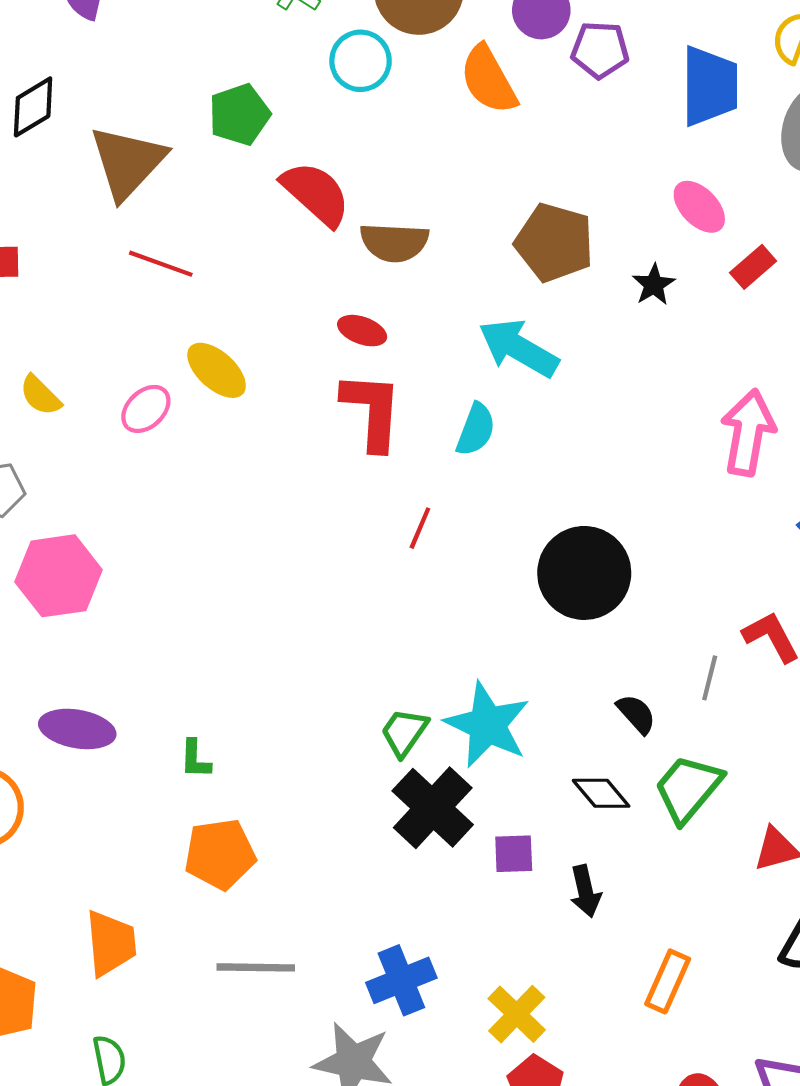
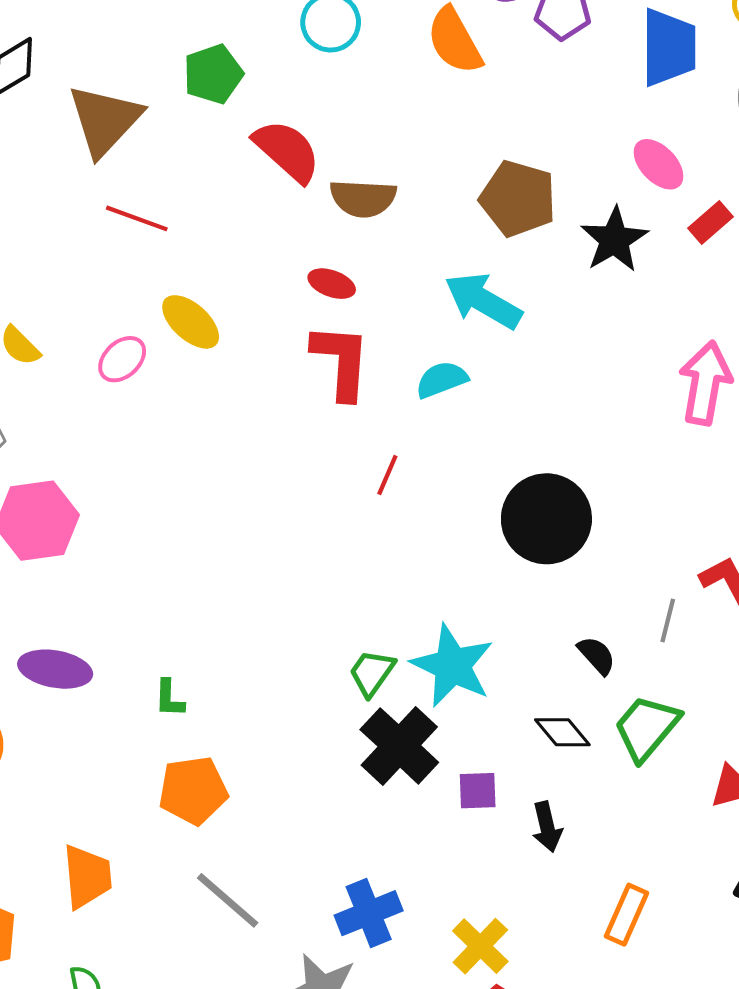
black star: (654, 285) -> (614, 240), size x1.6
cyan semicircle: (476, 429) -> (442, 380), turned -132
gray line: (256, 967) -> (228, 900), turned 40

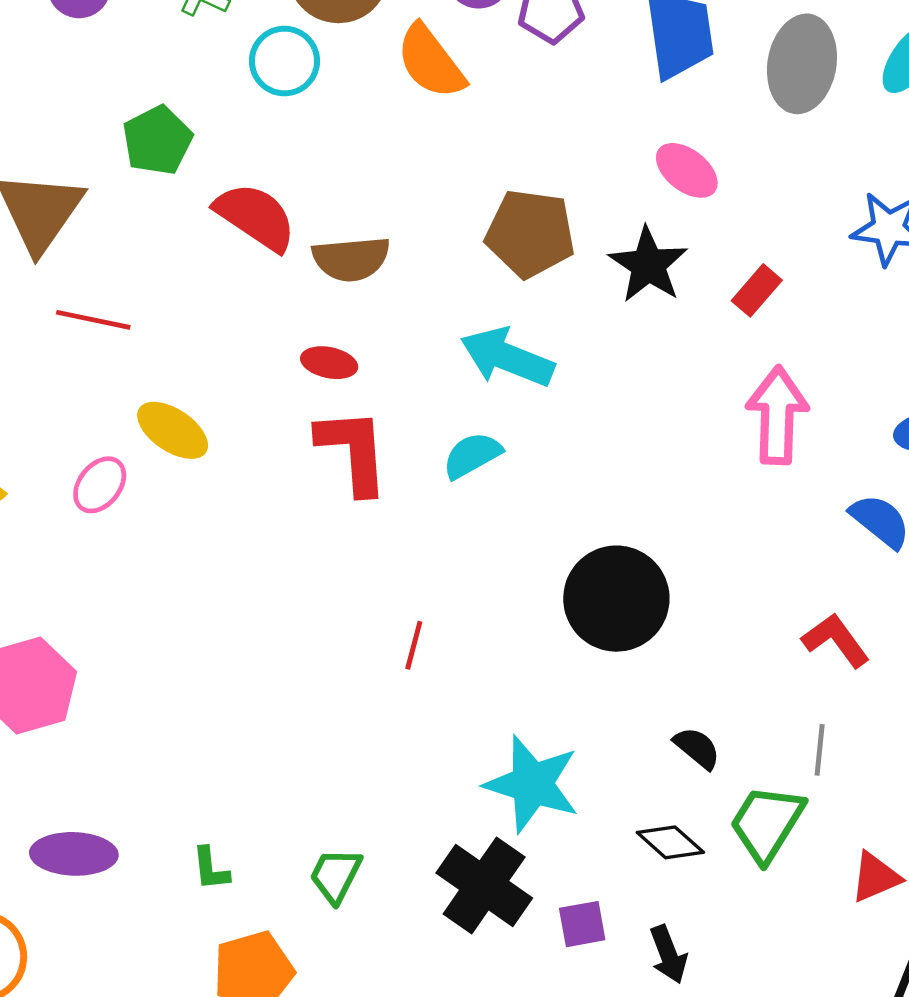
red rectangle: (710, 223) -> (757, 290), moved
red line: (387, 475) -> (414, 645), moved
gray line: (668, 621) -> (820, 750), moved
green trapezoid: (372, 673) -> (336, 875), moved

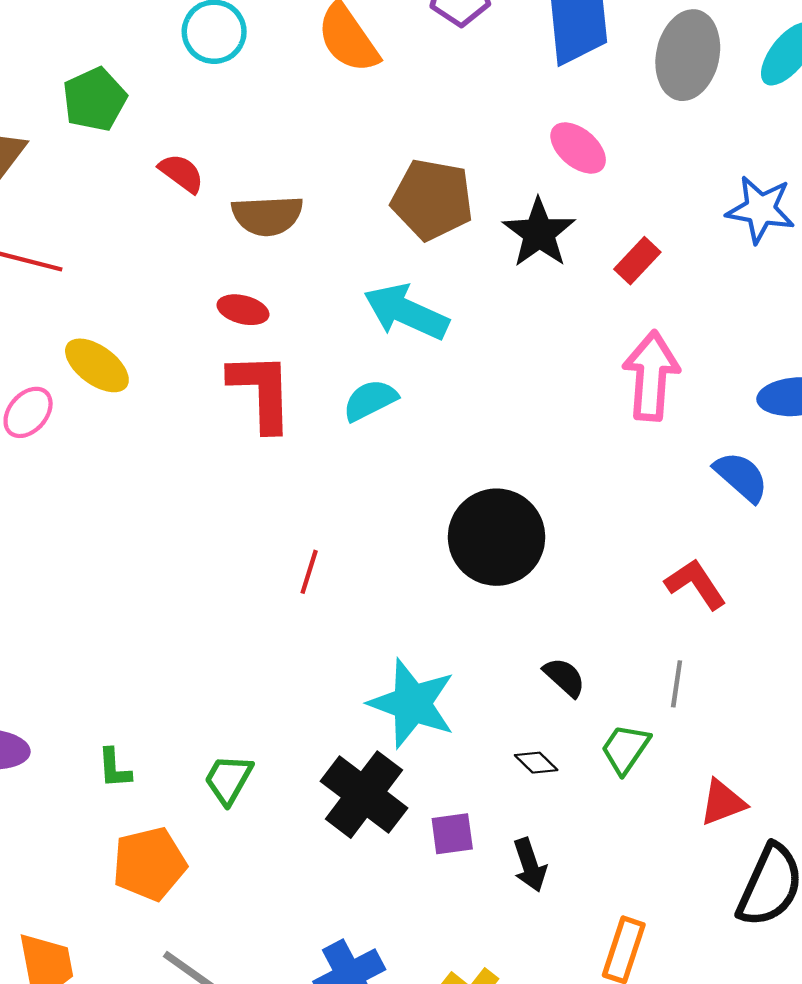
red semicircle: (256, 217) -> (181, 173), size x0.6
green trapezoid: (767, 823) -> (625, 749), size x0.7
black diamond: (670, 842) -> (536, 763), size x0.7

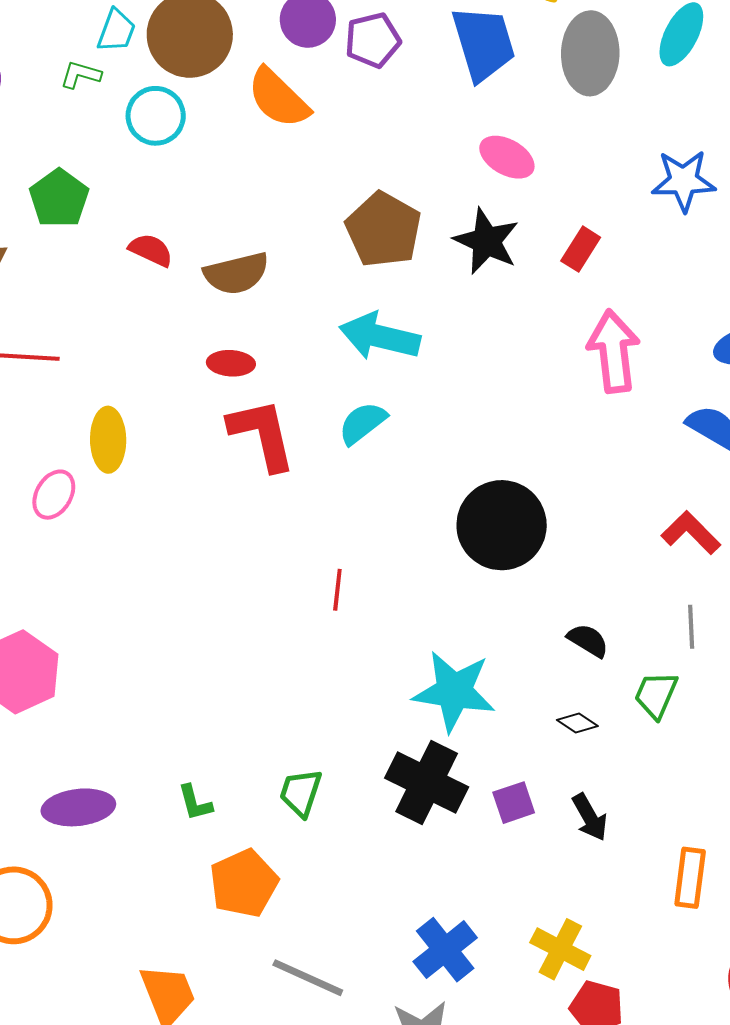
brown pentagon: (432, 199) -> (383, 230), turned 30
yellow ellipse: (97, 365) -> (108, 440), turned 64

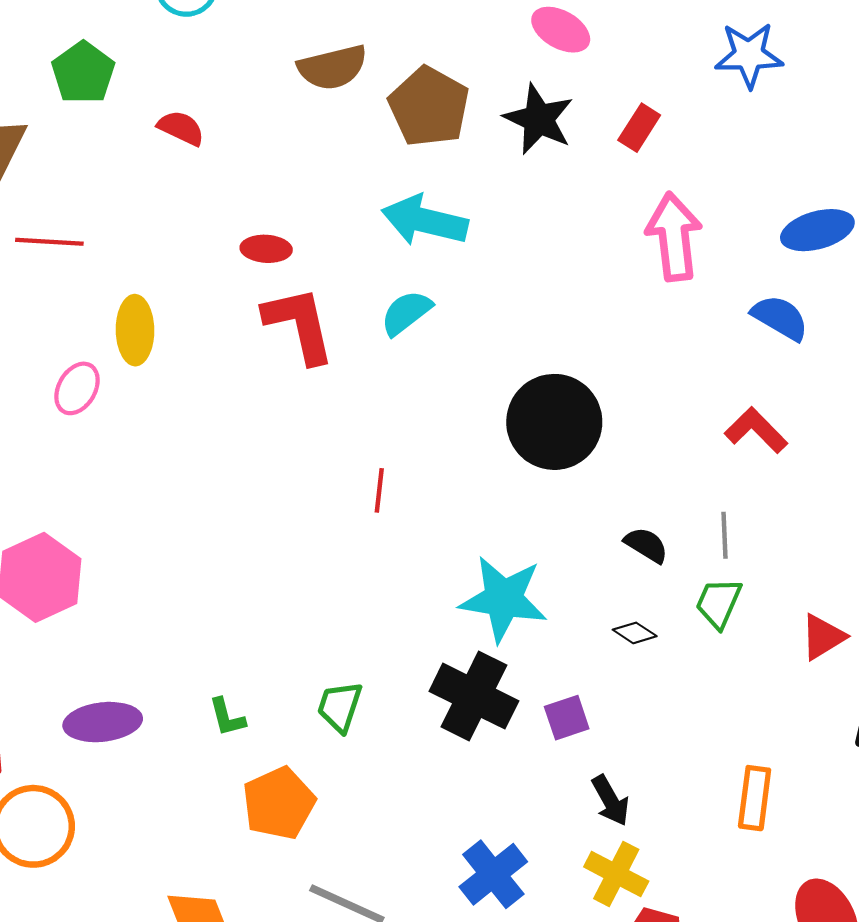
brown semicircle: (236, 273) -> (332, 67), moved
gray line: (691, 627) -> (725, 535), moved
black arrow: (590, 817) -> (610, 800), moved

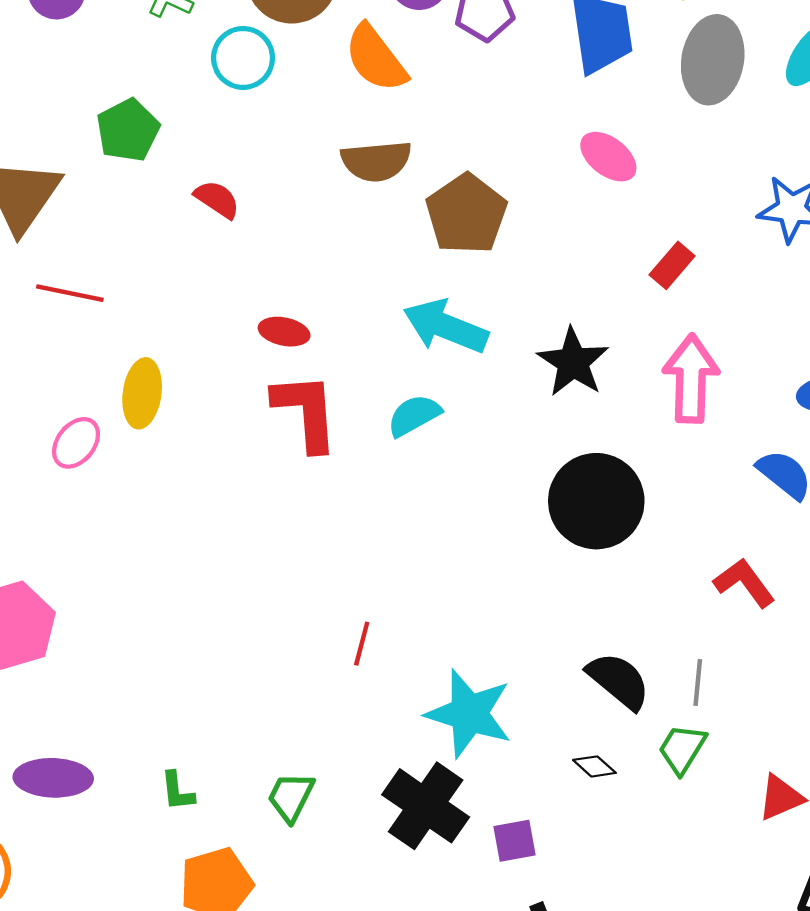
black star: (539, 119) -> (573, 362), moved
black circle: (554, 422) -> (596, 501), moved
red line: (379, 490) -> (362, 644), moved
black semicircle: (646, 545) -> (619, 681), size x1.5

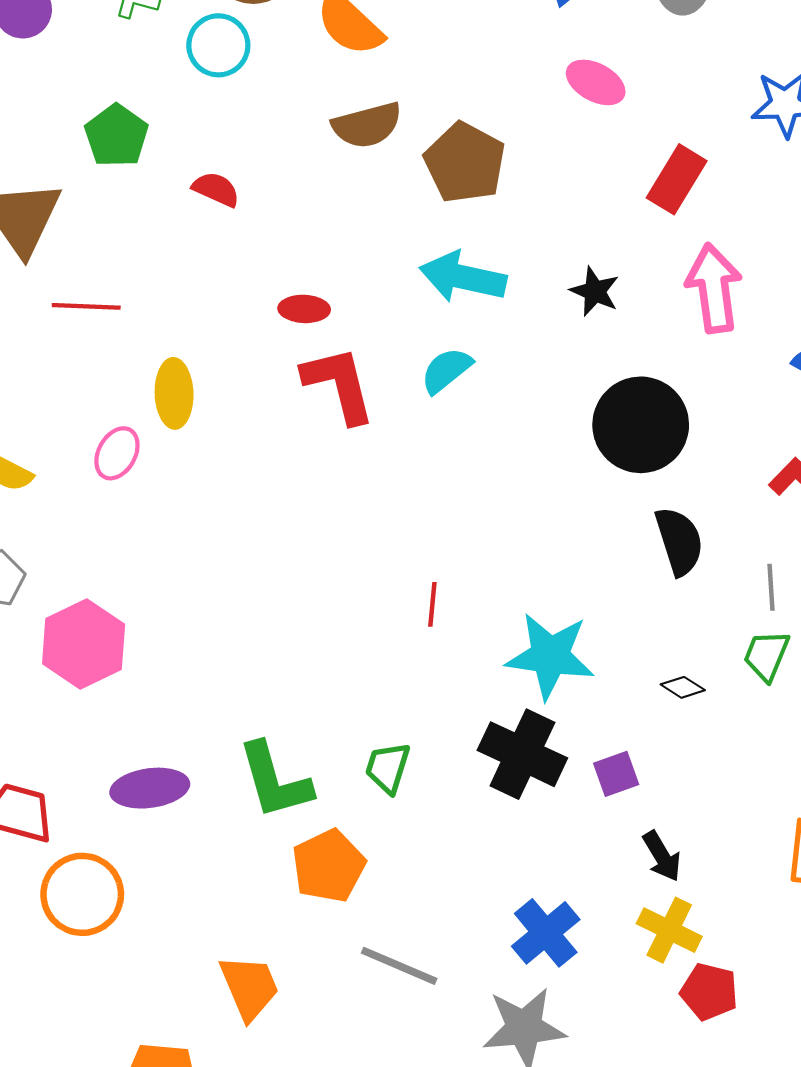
red rectangle: (672, 265) -> (677, 179), size x1.4
black star: (573, 362) -> (595, 291), size x0.7
black semicircle: (619, 681) -> (679, 541), moved, turned 42
green L-shape: (177, 791) -> (275, 781), size x2.0

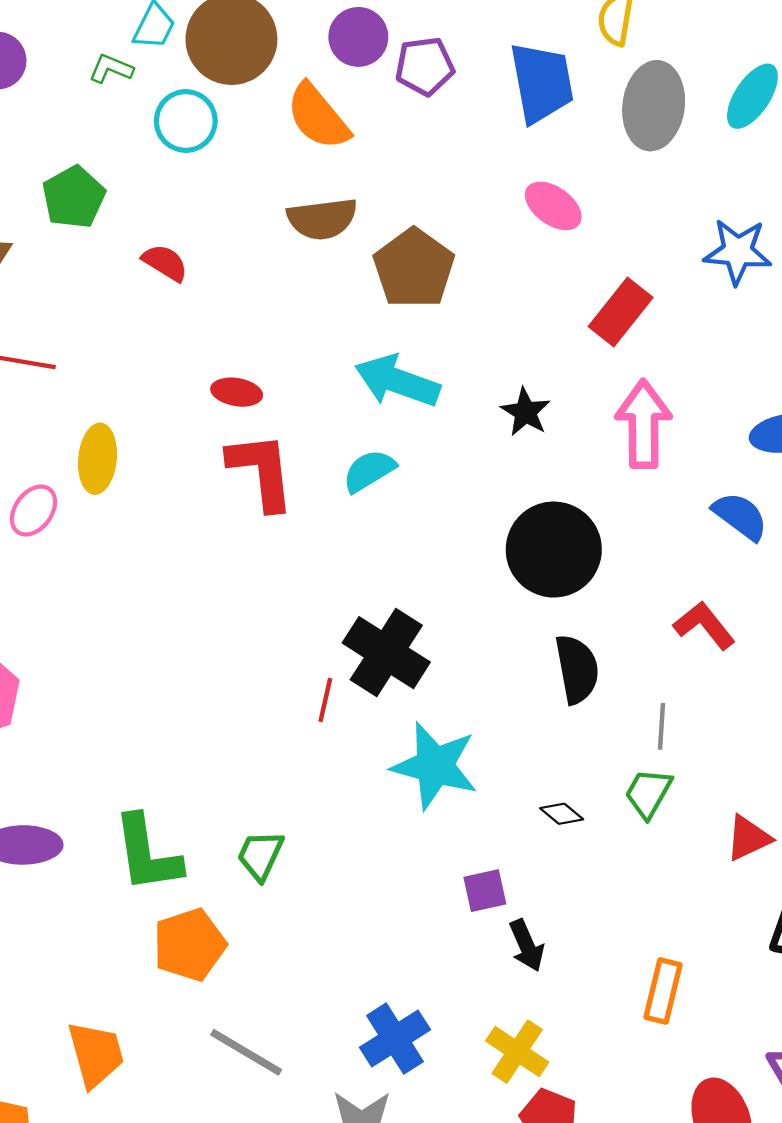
black cross: (522, 754) -> (386, 653), moved
black arrow: (662, 856) -> (527, 945), moved

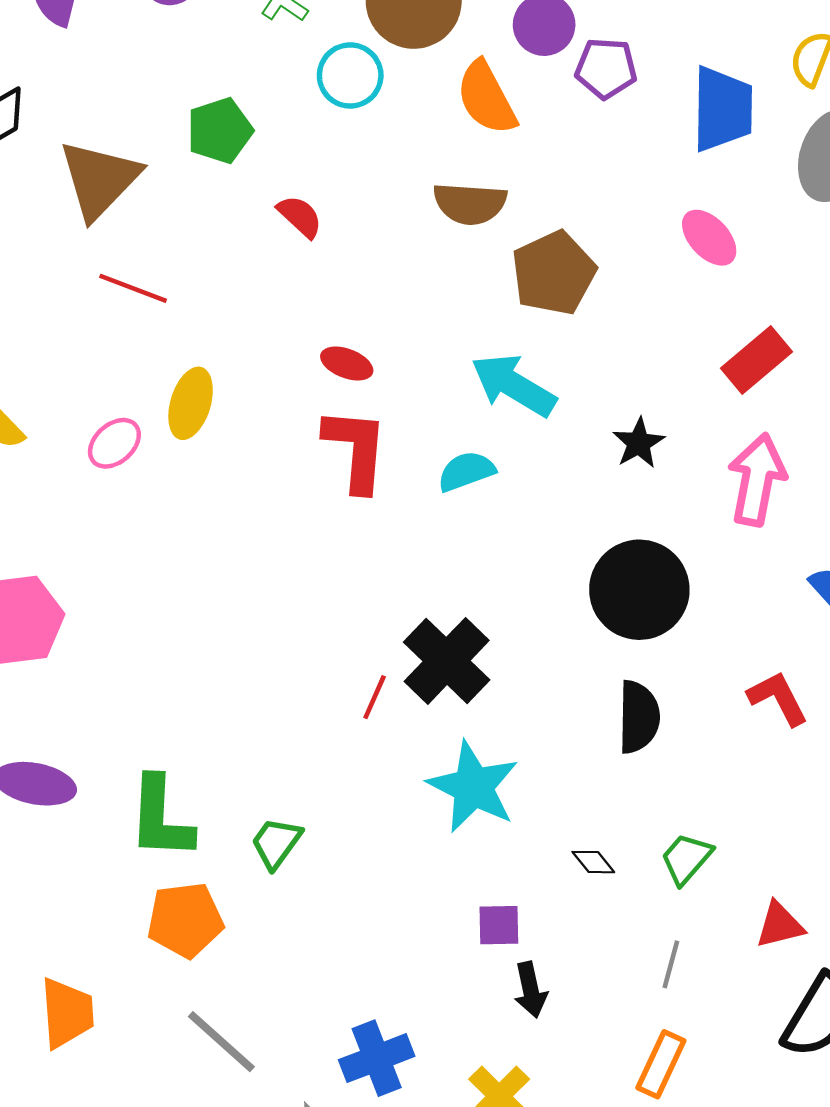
gray line: (661, 726) -> (671, 964), moved

